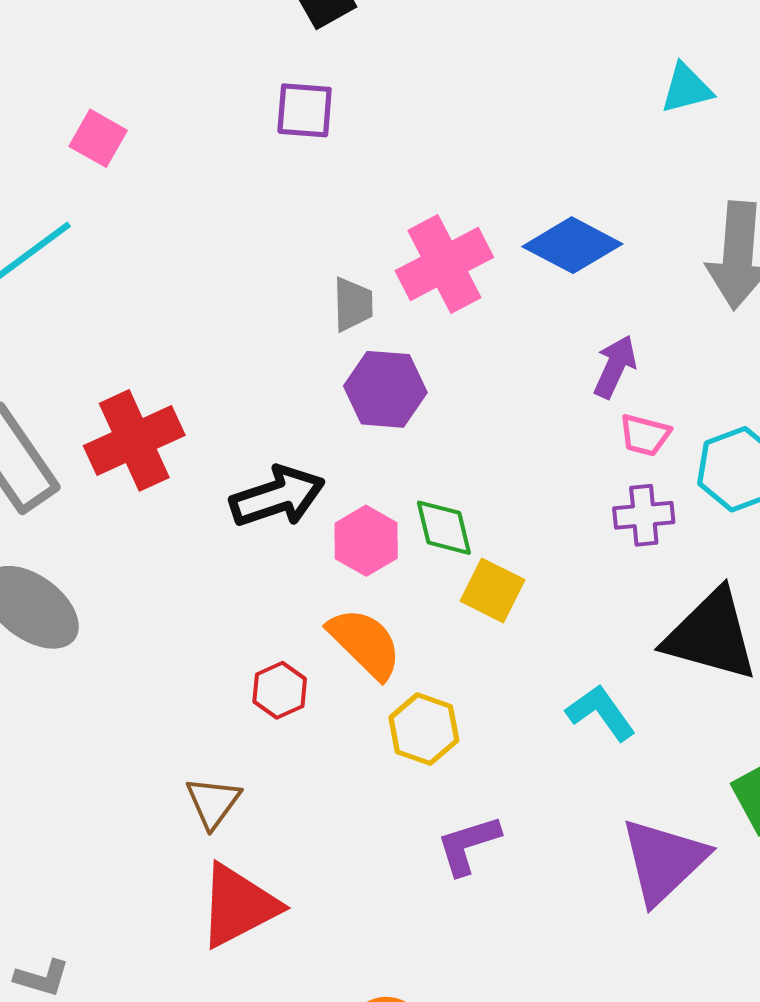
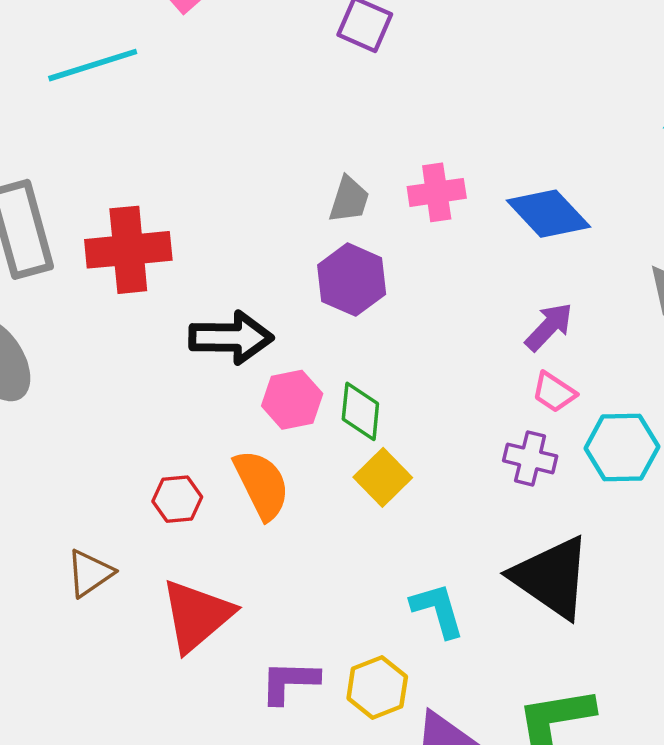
pink cross: (444, 264) -> (437, 192), size x0.7
yellow hexagon: (424, 729) -> (377, 687), moved
red triangle: (238, 906) -> (197, 615), moved, turned -32

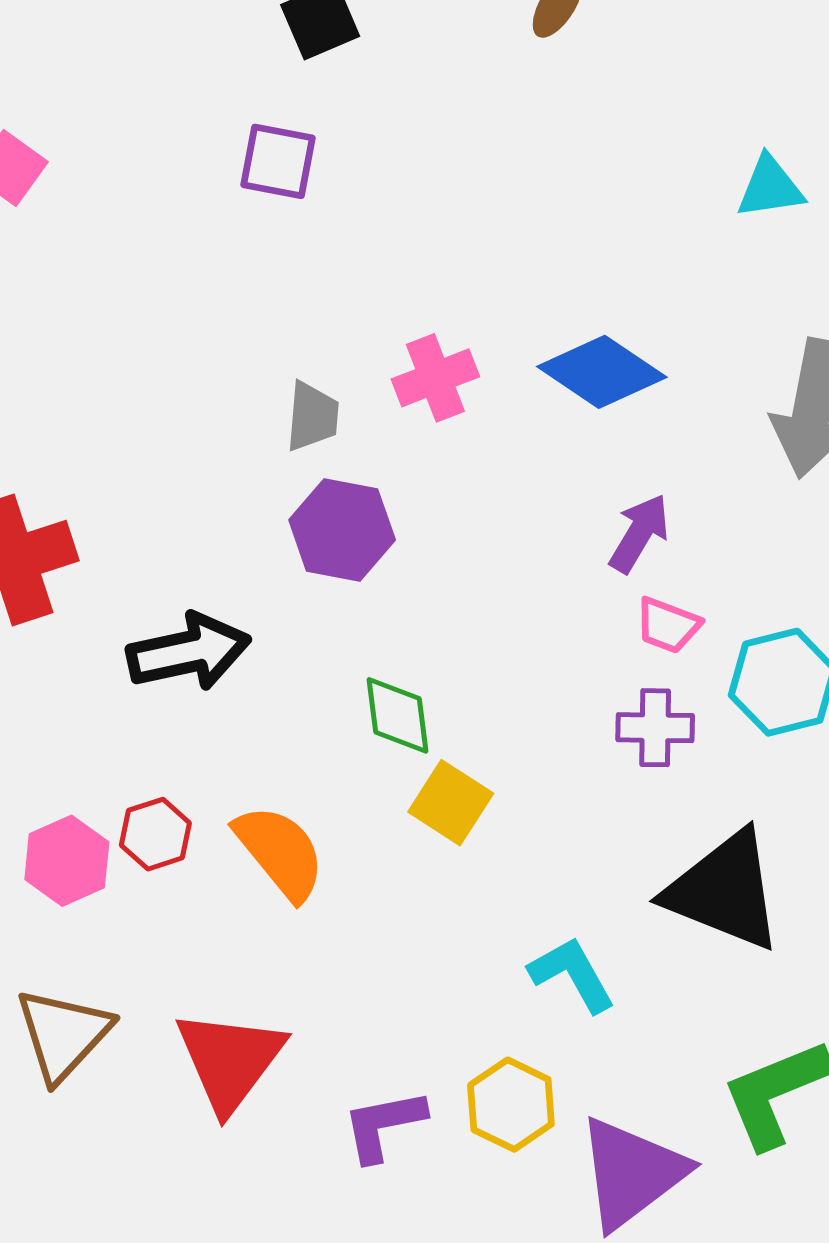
pink hexagon: (292, 400) -> (67, 861), moved
red hexagon: (177, 499) -> (155, 834), moved
brown triangle: (90, 573) -> (63, 1034), size x1.4

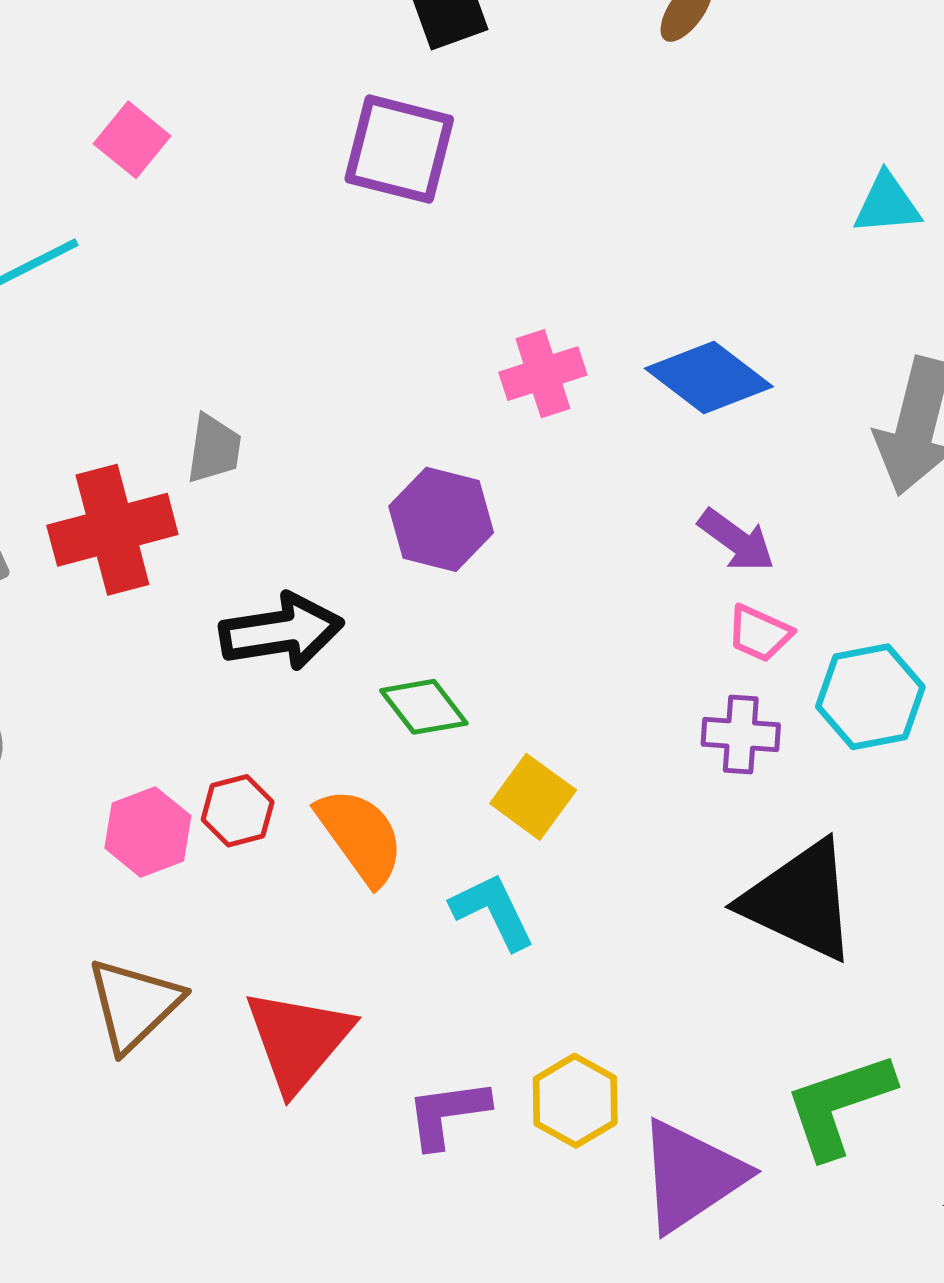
purple square: (278, 161) -> (399, 149), size x1.4
gray trapezoid: (312, 416) -> (214, 449), moved
purple arrow: (639, 533) -> (736, 540), turned 92
green diamond: (397, 715) -> (424, 707), moved, turned -34
cyan L-shape: (572, 974) -> (493, 911), moved

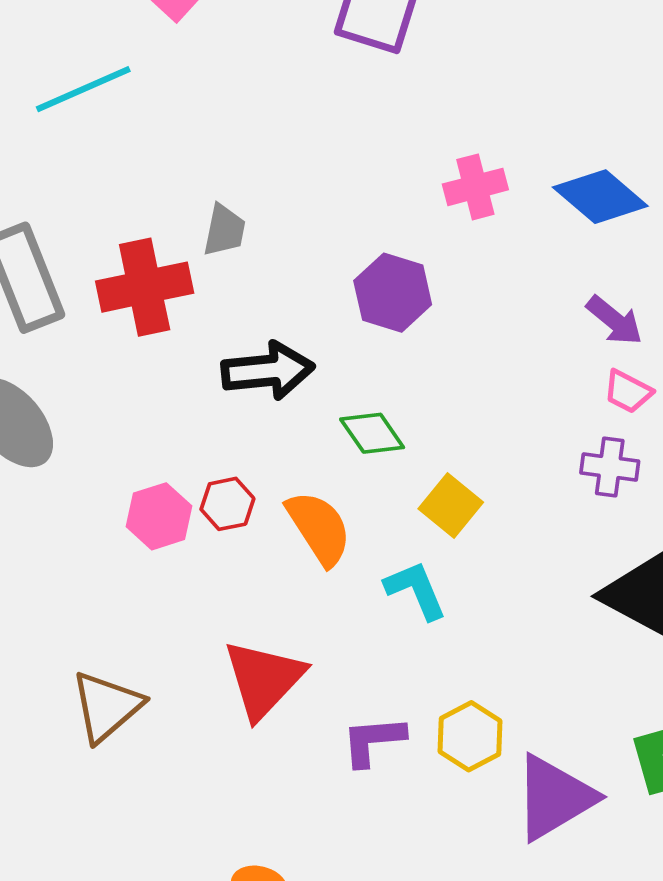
brown triangle: (134, 1005) -> (107, 706), moved

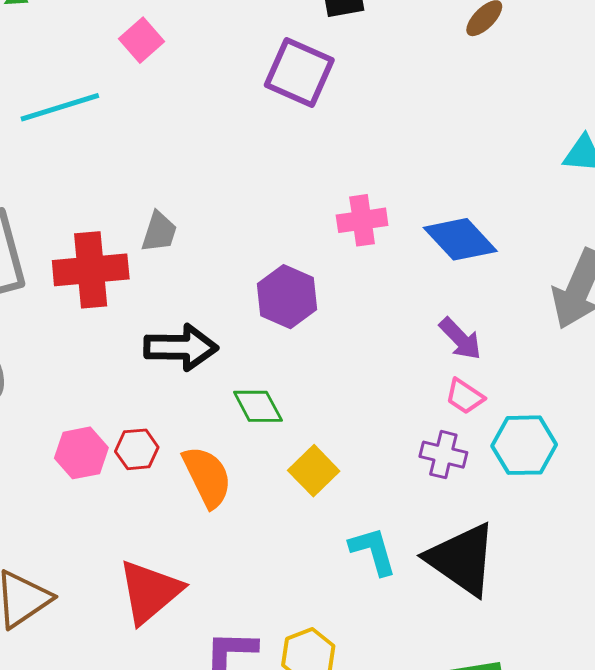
cyan L-shape: (416, 590) -> (373, 551), moved

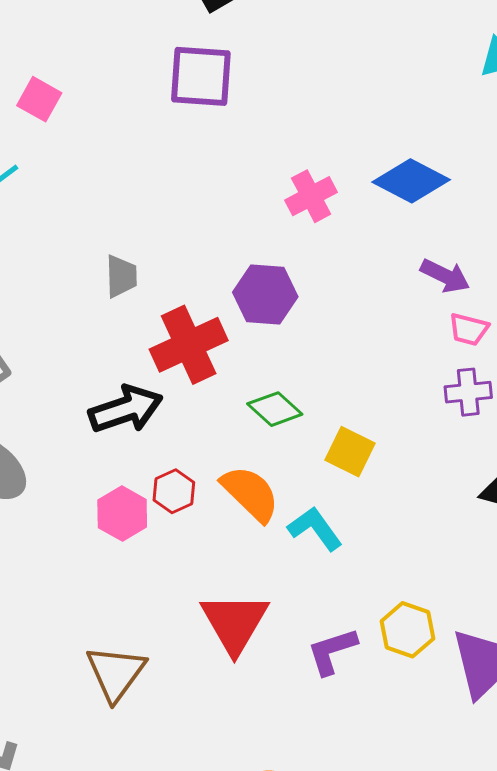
red cross: (91, 270) -> (189, 345), moved
black arrow: (181, 347) -> (126, 409), moved
cyan L-shape: (373, 551) -> (315, 529), moved

